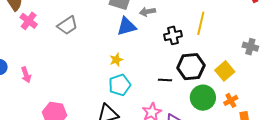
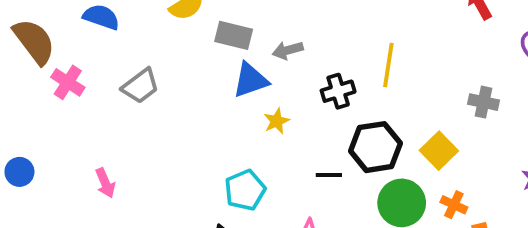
yellow star: (116, 60) -> (277, 121), moved
pink arrow: (26, 75) -> (105, 183), moved
orange cross: (231, 100) -> (454, 205), turned -32

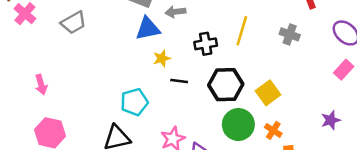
gray cross: (484, 102) -> (290, 34), moved
black line: (329, 175) -> (179, 81), moved

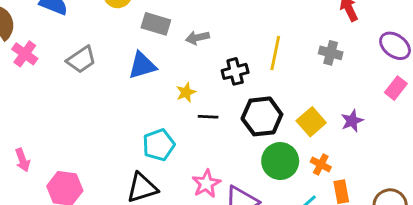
blue triangle: (148, 29) -> (142, 65), moved
pink arrow: (41, 85) -> (22, 160), moved
purple star: (331, 120) -> (352, 121), moved

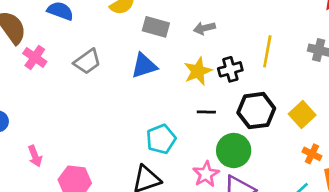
gray arrow: (197, 38) -> (204, 28), moved
yellow star: (186, 92) -> (198, 71), moved, size x1.5
green circle: (280, 161) -> (234, 150), moved

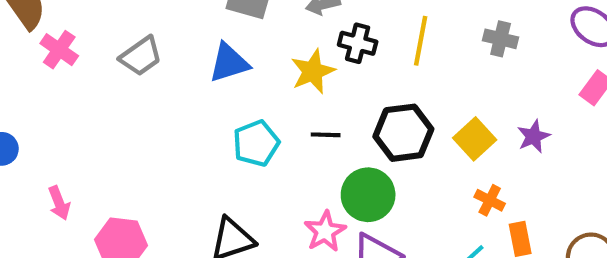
black cross: (230, 69) -> (358, 43), moved, turned 30
cyan pentagon: (161, 139) -> (256, 143), moved

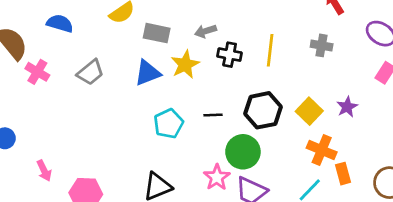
yellow star: (313, 71) -> (185, 65), moved
orange cross: (490, 200) -> (322, 150), size x1.5

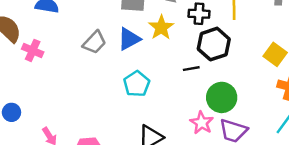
gray trapezoid: (90, 72) -> (94, 42), moved
black hexagon: (263, 110) -> (214, 44), moved
cyan pentagon: (168, 124) -> (137, 84), moved

